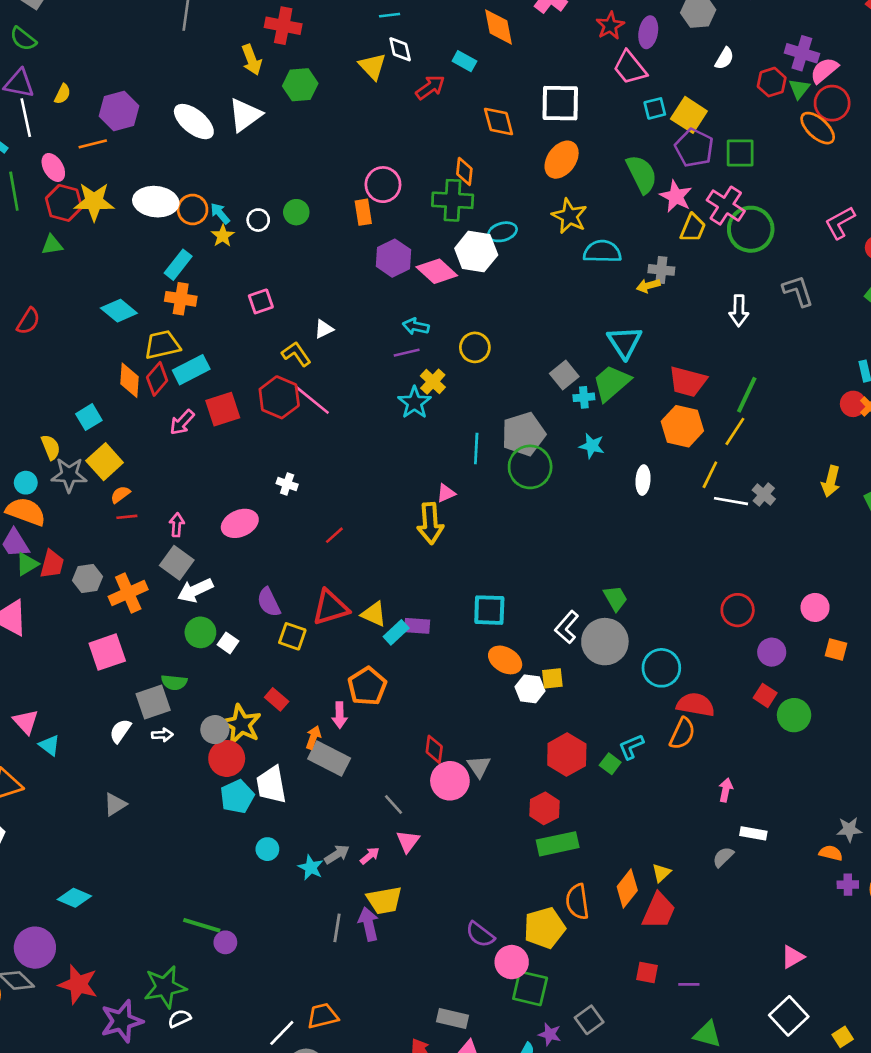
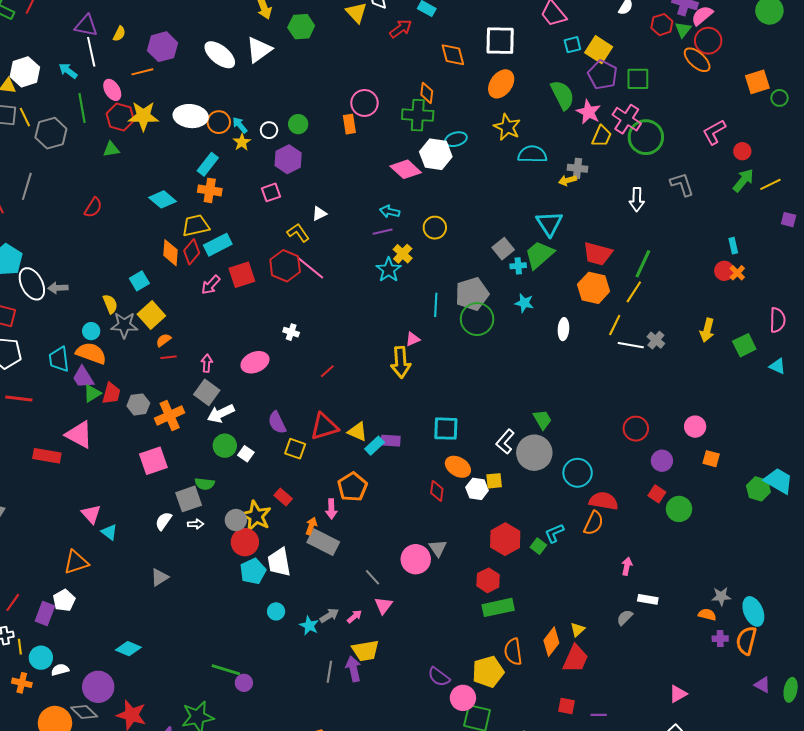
purple hexagon: (393, 258) -> (288, 159), moved
red diamond: (434, 749) -> (437, 491), moved

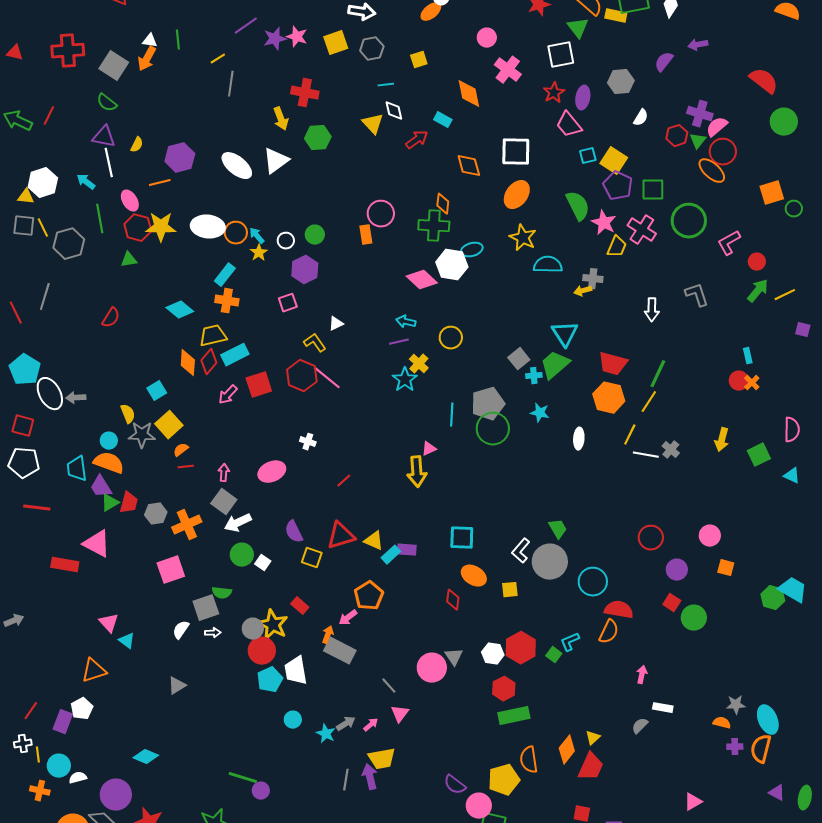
green circle: (646, 137) -> (689, 221), moved
white hexagon: (477, 489) -> (493, 654), moved
pink arrow: (331, 509) -> (348, 618), turned 54

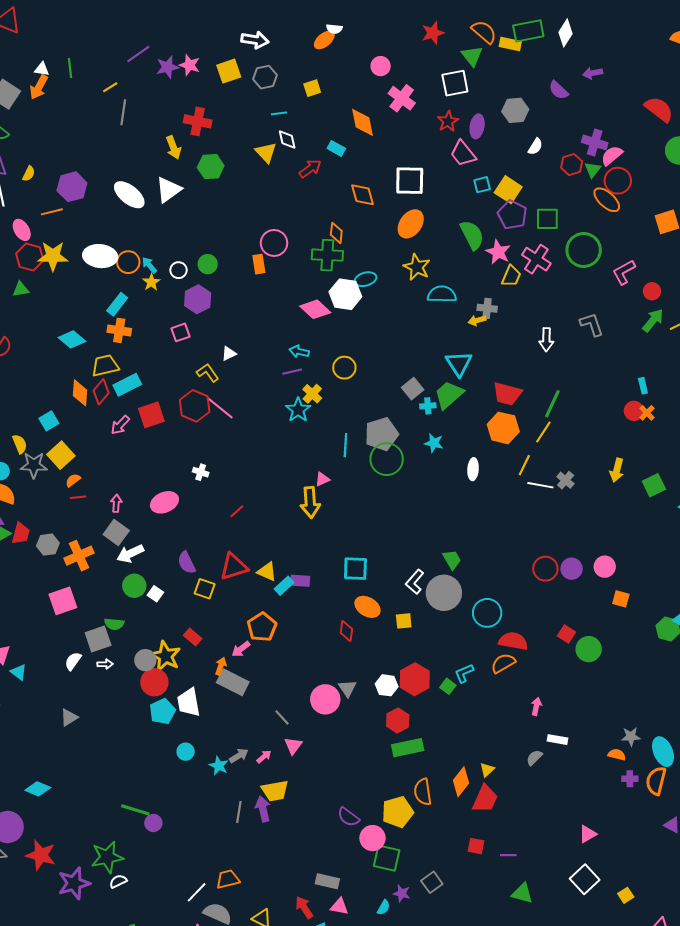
purple semicircle: (664, 62) -> (558, 90), turned -85
purple circle: (677, 570) -> (572, 569), moved
orange semicircle: (609, 632) -> (503, 663), turned -145

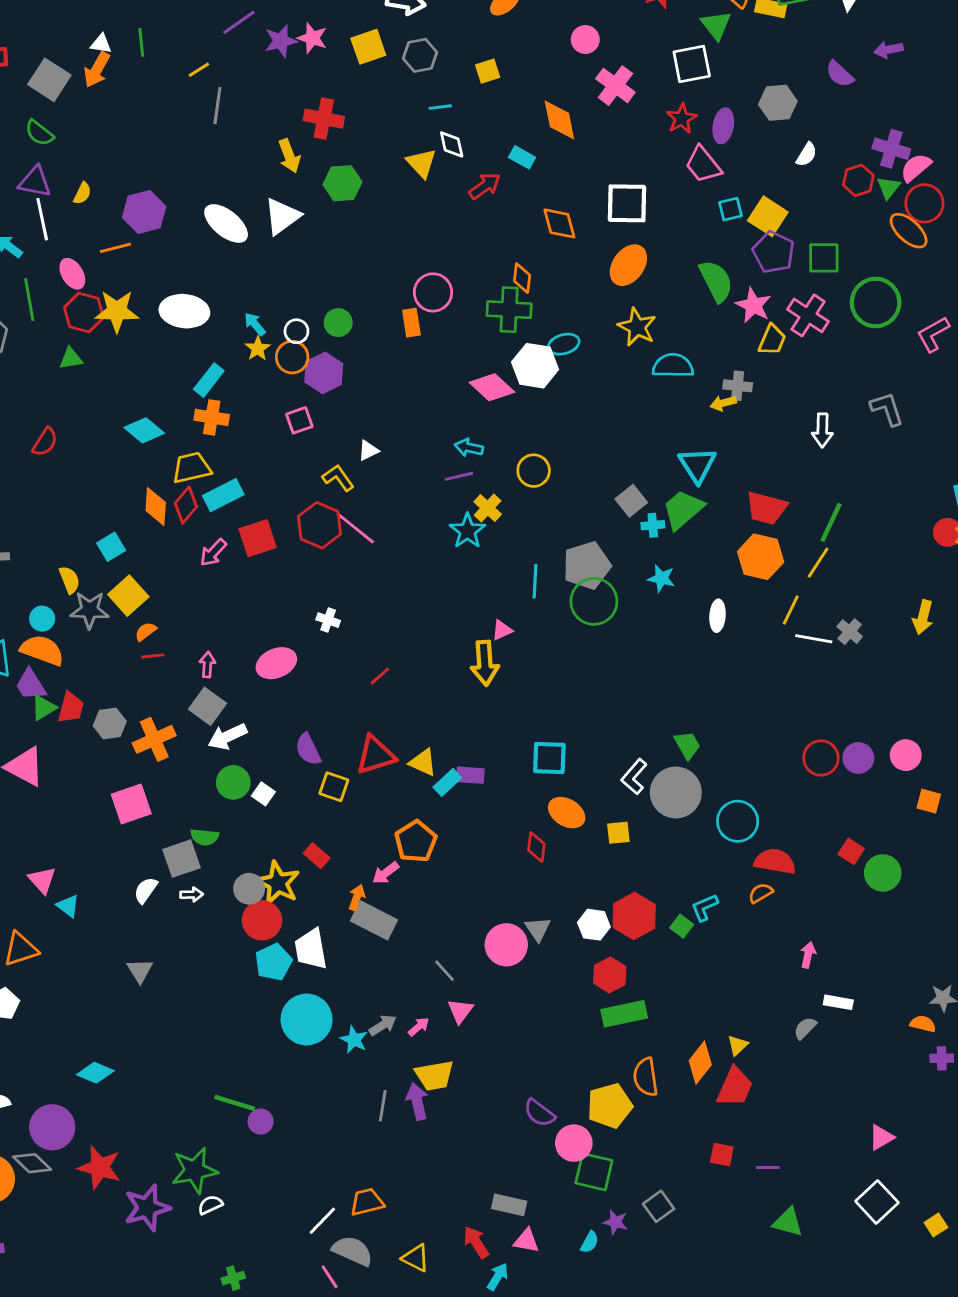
orange circle: (128, 262) -> (292, 357), moved
orange semicircle: (503, 663) -> (761, 893), size x0.7
gray triangle: (69, 717) -> (140, 971), turned -30
cyan circle: (186, 752) -> (307, 1020), size x2.0

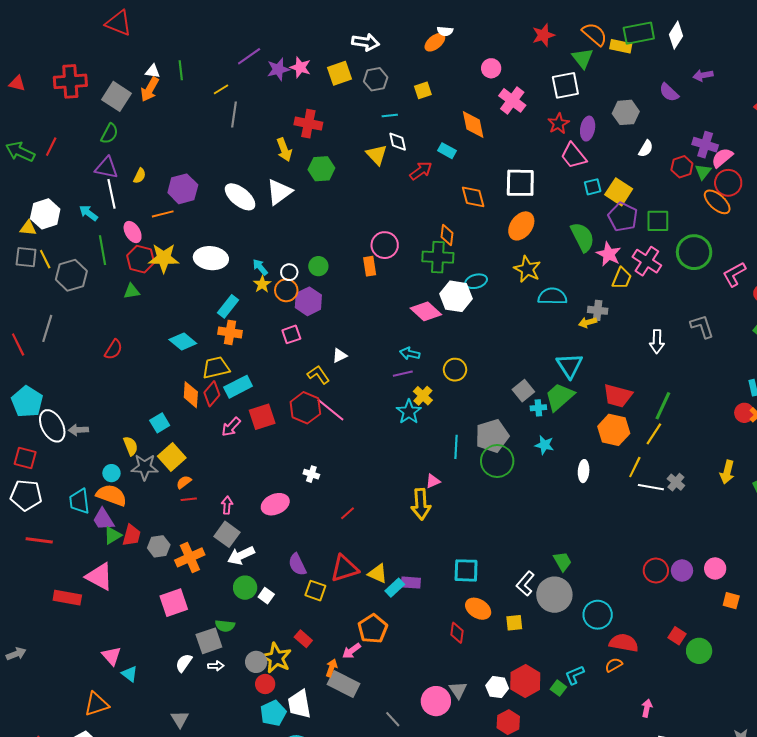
green semicircle: (39, 133) -> (109, 134), turned -100
red circle: (262, 920) -> (265, 684), size x0.7

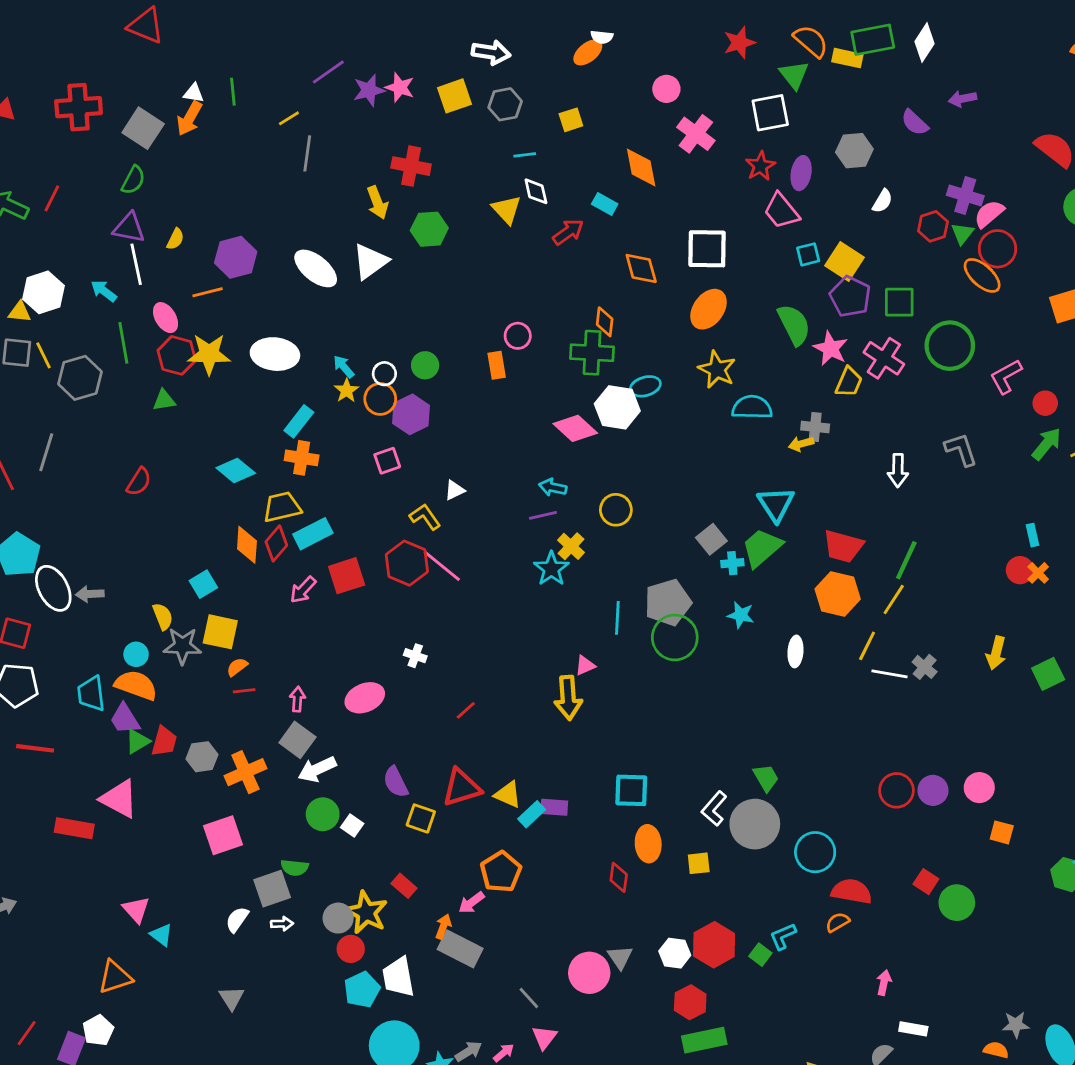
pink circle: (385, 245) -> (518, 336), size x0.7
yellow square: (172, 457) -> (220, 632), turned -36
orange ellipse: (478, 609) -> (648, 844), turned 55

